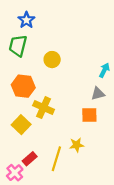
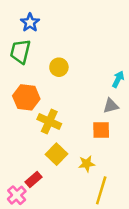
yellow square: (21, 125) -> (56, 154), moved
yellow line: (56, 159) -> (101, 190), moved

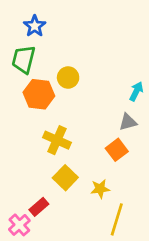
orange hexagon: (26, 97) -> (39, 94), moved
orange square: (101, 130) -> (117, 150), turned -36

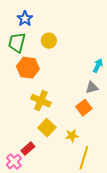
yellow circle: (68, 78) -> (49, 41), moved

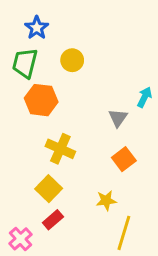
gray triangle: (92, 88) -> (118, 118), moved, turned -40
yellow square: (47, 128) -> (49, 189), moved
red rectangle: (28, 149) -> (53, 220), moved

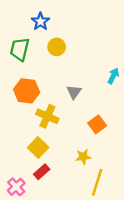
blue star: (37, 28) -> (40, 21), moved
orange hexagon: (41, 100) -> (27, 91), moved
gray triangle: (118, 118) -> (74, 92), moved

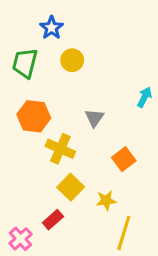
yellow square: (38, 148) -> (71, 187), moved

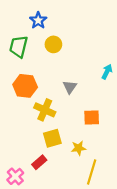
orange square: (124, 159) -> (92, 118), turned 35
yellow square: (71, 187) -> (52, 138), turned 30

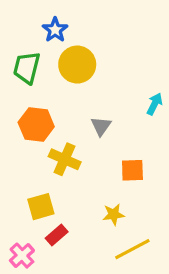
yellow circle: (53, 44) -> (77, 65), size x1.5
yellow square: (52, 138) -> (41, 207), moved
yellow line: (92, 172) -> (132, 249), turned 45

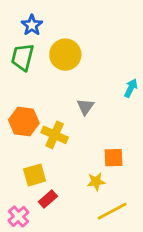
blue star: (55, 30) -> (32, 25), moved
orange hexagon: (36, 125) -> (24, 121), moved
orange square: (132, 170) -> (113, 158), moved

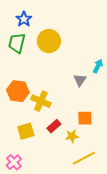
gray triangle: (85, 107) -> (80, 80), moved
red rectangle: (48, 199) -> (54, 126), moved

